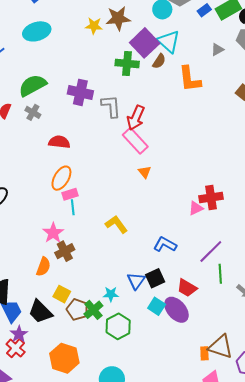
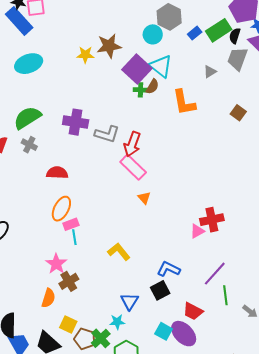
green cross: (127, 64) -> (141, 90), moved, size x0.6
gray L-shape: (111, 106) -> (107, 134), turned 115
black square: (155, 278) -> (160, 290), moved
blue triangle: (136, 281) -> (130, 301), moved

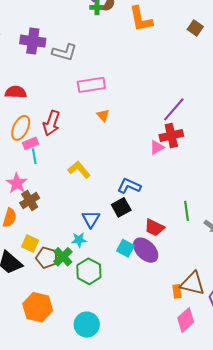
red arrow: (132, 144) -> (51, 123), moved
pink rectangle: (133, 167) -> (91, 85), turned -52
purple line: (215, 274) -> (174, 109), moved

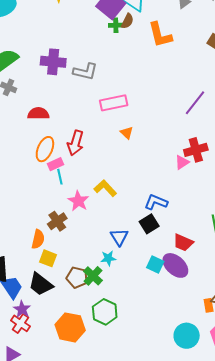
purple line: (174, 109) -> (195, 103), moved
pink star: (17, 183) -> (78, 201), moved
yellow square: (30, 244) -> (48, 258), moved
green hexagon: (89, 271) -> (105, 312), moved
cyan circle: (87, 325) -> (187, 336), moved

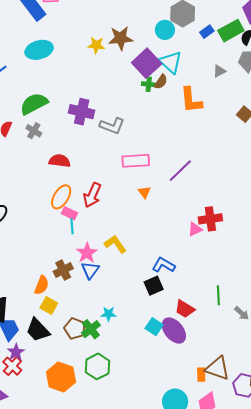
purple line: (195, 103) -> (180, 171), moved
pink rectangle: (56, 164) -> (70, 213), turned 42
blue triangle: (119, 237) -> (90, 270), moved

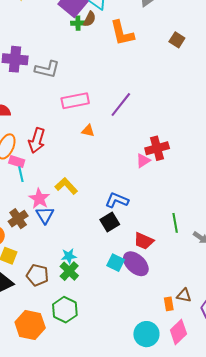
orange triangle: (144, 192) -> (88, 131), turned -32
green cross: (91, 329) -> (69, 271), moved
brown triangle: (217, 368) -> (184, 295), size x0.6

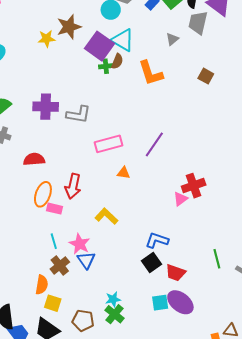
cyan line: (21, 174) -> (54, 241), moved
yellow L-shape: (66, 186) -> (106, 216), moved
red trapezoid: (144, 241) -> (176, 273), moved
cyan square: (116, 263) -> (160, 303), turned -30

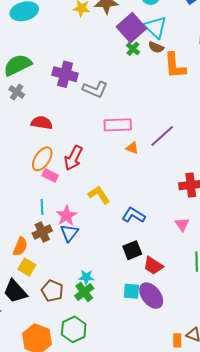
brown semicircle: (117, 61) -> (156, 47), moved, turned 77
green cross: (106, 66) -> (133, 49), turned 32
orange triangle: (124, 173) -> (132, 148), moved
pink triangle: (181, 199) -> (182, 225), moved, turned -42
blue L-shape: (157, 240) -> (134, 215), moved

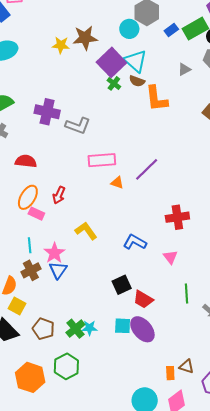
red arrow: (73, 158) -> (59, 195), size x0.7
blue L-shape: (134, 215) -> (135, 242), moved
cyan star: (86, 277) -> (89, 328), moved

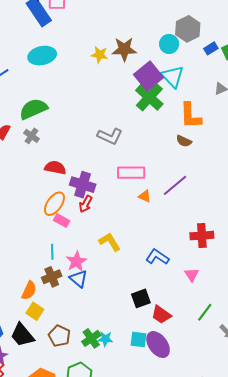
brown semicircle: (137, 81) -> (184, 141), moved
green cross: (114, 83) -> (149, 97), size x2.0
purple cross: (47, 112) -> (83, 185), moved
blue triangle: (58, 270) -> (79, 279), turned -30
green line: (186, 293) -> (205, 312), turned 36

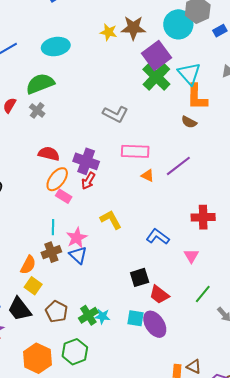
cyan circle: (169, 44) -> (178, 24), size x1.5
cyan ellipse: (42, 56) -> (56, 47), moved
cyan triangle: (173, 77) -> (189, 74), moved
red semicircle: (55, 168) -> (49, 154), moved

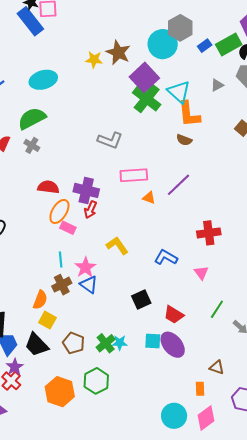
brown star: (133, 28) -> (118, 52), turned 30
black square: (140, 277) -> (141, 300), moved
brown triangle: (194, 366) -> (217, 367), moved

